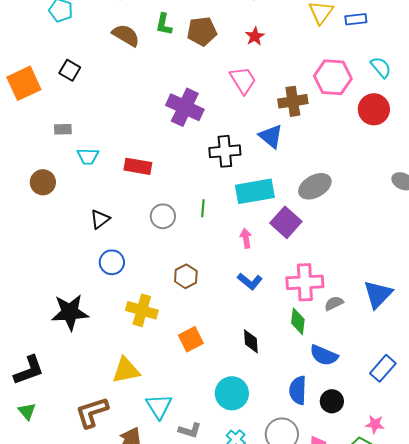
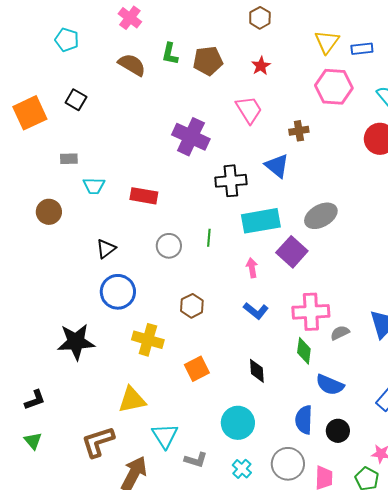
pink hexagon: (333, 77) -> (334, 87), moved
brown cross: (293, 101) -> (299, 131), size x0.7
blue circle: (112, 262) -> (118, 292), size x1.4
black L-shape: (29, 370) -> (35, 400), size x0.7

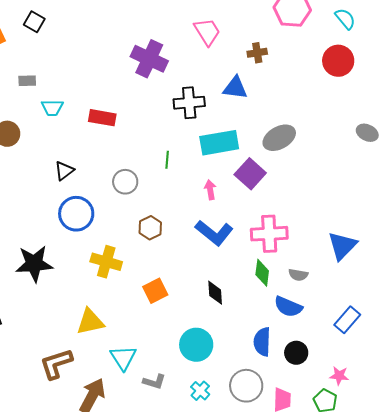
blue triangle: (277, 166) -> (235, 88), turned -32
gray circle: (169, 246) -> (125, 182), moved
blue L-shape: (256, 311) -> (214, 233), size x1.5
gray semicircle: (340, 333) -> (298, 275), moved, turned -144

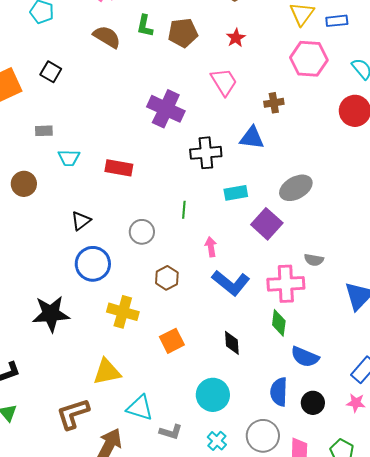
cyan rectangle: (219, 143) -> (236, 193), size x0.6
pink arrow: (210, 190) -> (211, 247), moved
gray semicircle: (298, 275) -> (314, 260), moved
cyan triangle: (123, 358) -> (140, 408), turned -40
pink star: (339, 376) -> (356, 403), moved

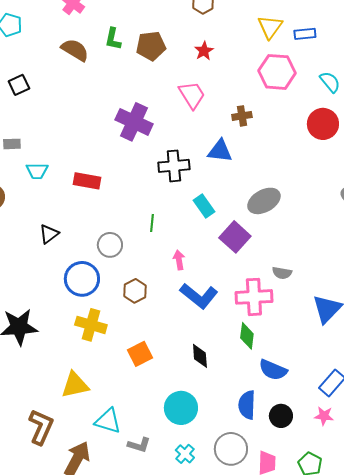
black square: (51, 72) -> (19, 85), turned 35
cyan rectangle: (236, 193) -> (204, 206), turned 65
blue circle: (93, 264) -> (82, 279), moved
brown L-shape: (73, 414) -> (41, 427), turned 132

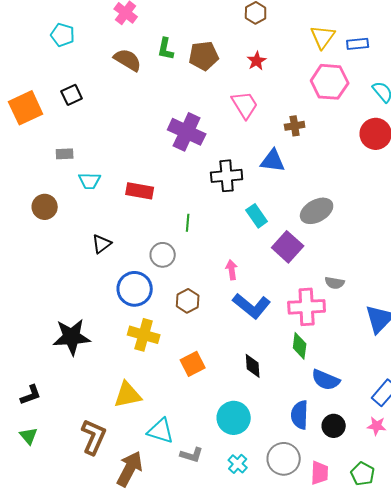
green line: (152, 223) -> (188, 223), moved

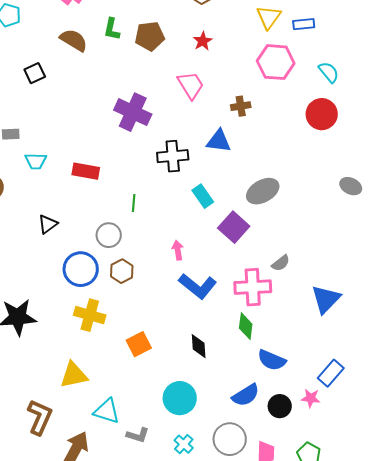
black square: (72, 95) -> (35, 73), moved
gray semicircle: (335, 283) -> (281, 263), turned -48
brown hexagon: (188, 301) -> (122, 271), moved
blue semicircle: (300, 415) -> (246, 395), turned -124
pink star: (377, 426) -> (311, 398), moved

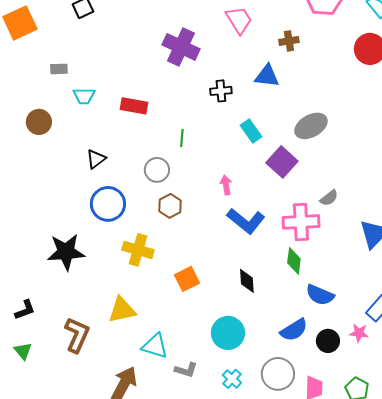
black cross: (173, 156) -> (221, 91), size x0.7
blue circle: (81, 269) -> (108, 204), moved
brown L-shape: (40, 417) -> (77, 335), moved

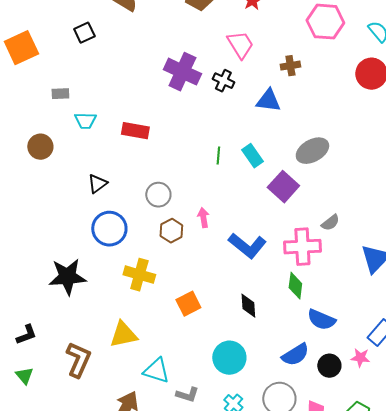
black cross: (221, 91) -> (223, 81), moved, turned 30
green line: (182, 138) -> (218, 156), moved
pink arrow: (226, 185) -> (203, 218), moved

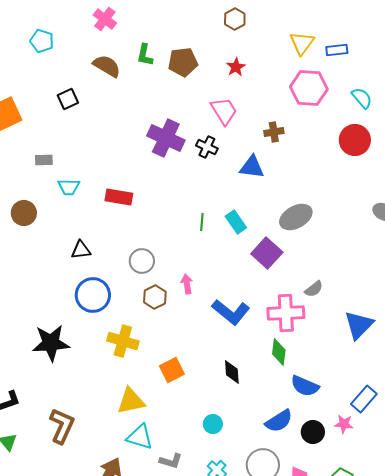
black triangle: (97, 184) -> (81, 250), turned 30
yellow triangle: (123, 335) -> (131, 401), moved
cyan circle: (229, 358) -> (213, 424), size x0.6

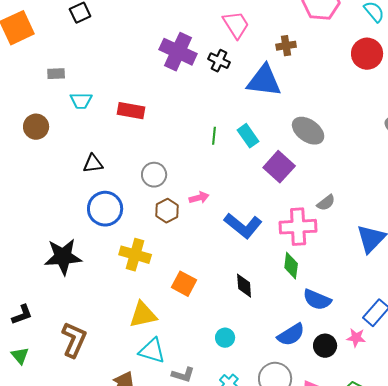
blue triangle: (252, 167) -> (264, 81), size x1.4
gray ellipse: (296, 217) -> (308, 131), turned 64
pink arrow: (187, 284) -> (199, 198), turned 84
orange square: (172, 370) -> (184, 284), turned -35

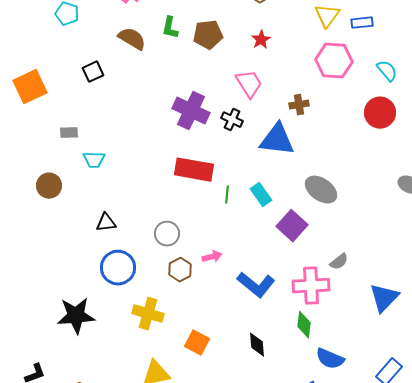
red rectangle: (131, 111) -> (194, 170), moved, size x1.4

